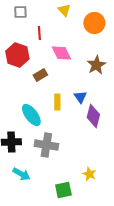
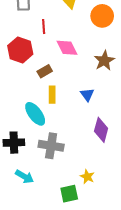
yellow rectangle: (57, 102) -> (52, 95), moved
purple diamond: (93, 116) -> (101, 130), moved
yellow star: (89, 174) -> (87, 177), moved

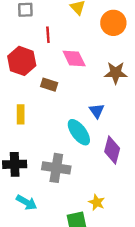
brown star: (104, 61) -> (116, 73), turned 30
brown rectangle: (45, 71) -> (49, 85), turned 48
yellow rectangle: (52, 95) -> (21, 114), moved
cyan ellipse: (35, 114) -> (79, 132), moved

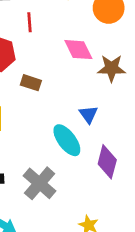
pink diamond: (74, 59) -> (78, 50), moved
gray cross: (56, 168) -> (40, 183), turned 32

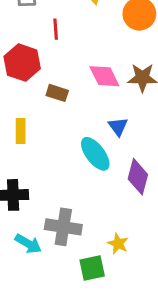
pink diamond: (78, 50) -> (104, 76), moved
gray cross: (40, 183) -> (63, 227), moved, turned -32

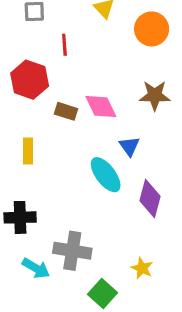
pink diamond: (104, 76) -> (101, 107), moved
yellow star: (118, 244) -> (142, 268), moved
green square: (92, 268) -> (102, 294), turned -36

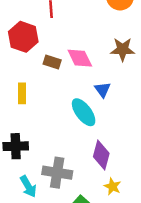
purple diamond: (150, 198) -> (101, 155), moved
cyan arrow: (36, 268) -> (28, 186), turned 30

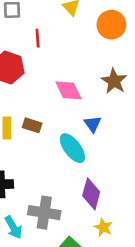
brown star: (123, 49) -> (114, 81), turned 30
brown rectangle: (52, 62) -> (32, 125), moved

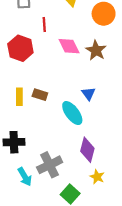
brown star: (114, 81) -> (96, 50), moved
pink diamond: (68, 90) -> (69, 46), moved
gray cross: (44, 213) -> (50, 165), turned -35

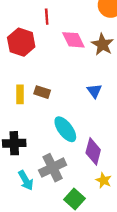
cyan ellipse: (72, 113) -> (65, 129), moved

